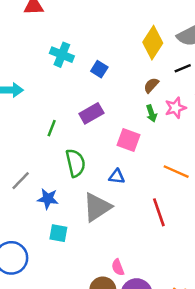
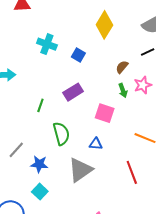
yellow diamond: (153, 43) -> (104, 25), moved
cyan square: (58, 233) -> (40, 192), moved, turned 35

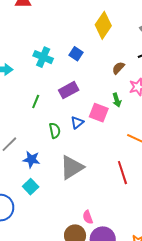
cyan cross: (47, 44) -> (43, 57), moved
green arrow: (123, 90) -> (117, 100), moved
green semicircle: (61, 134) -> (55, 131), size x0.7
blue triangle: (96, 144) -> (77, 123), moved, turned -48

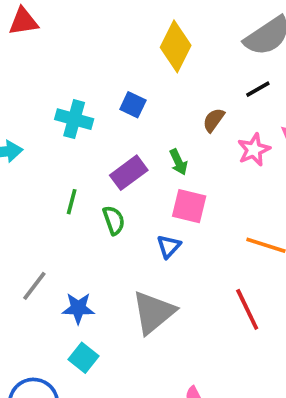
green arrow: (117, 100) -> (178, 162), moved
blue triangle: (77, 123) -> (169, 246), moved
green semicircle: (55, 131) -> (114, 220), moved

